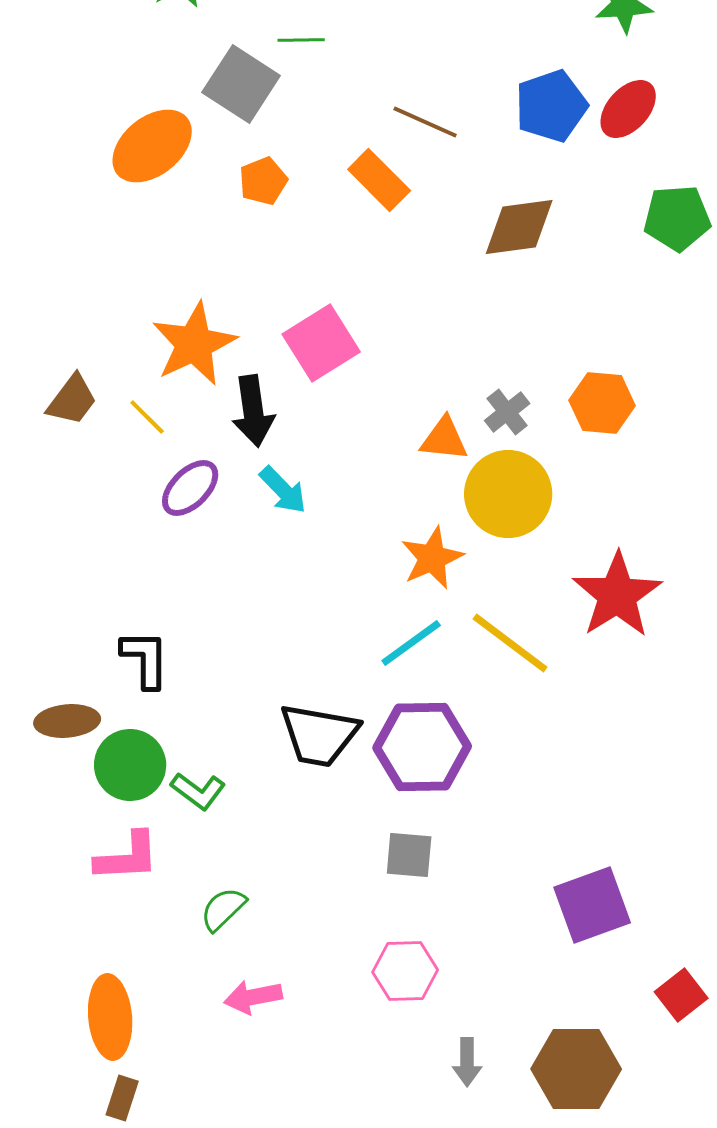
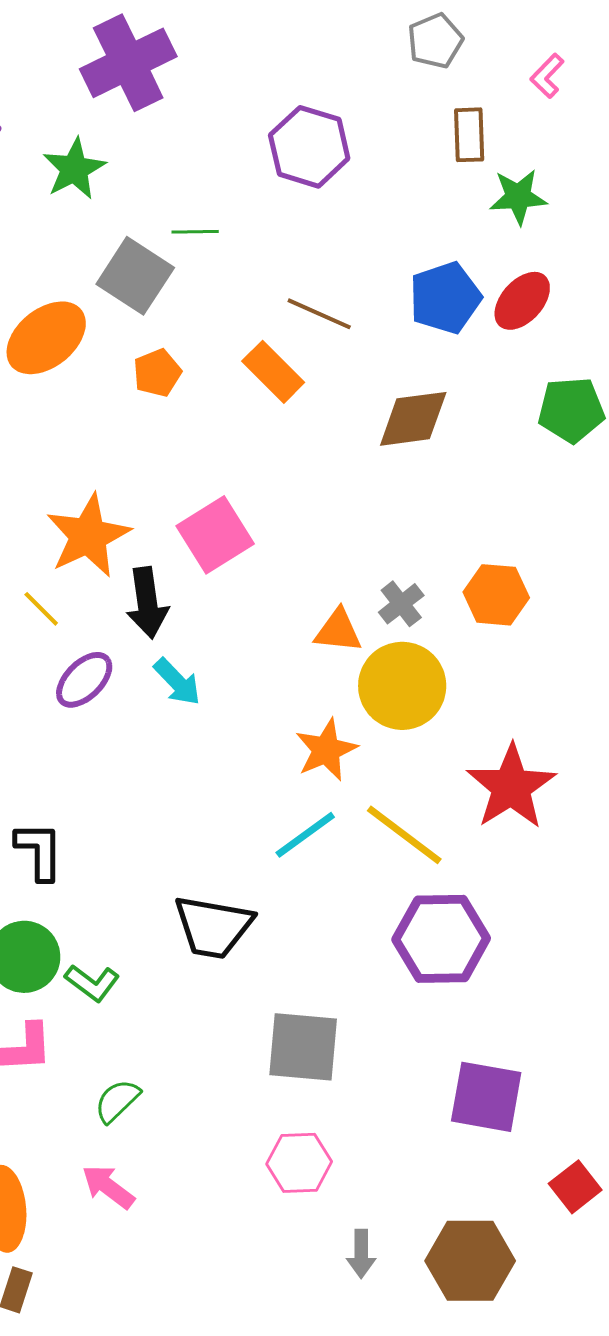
purple hexagon: (422, 747) -> (441, 939), moved
gray square: (409, 855) -> (303, 1047), size x1.5
purple square: (592, 905) -> (486, 1097), turned 30
pink arrow: (253, 997) -> (108, 1187), moved, turned 48

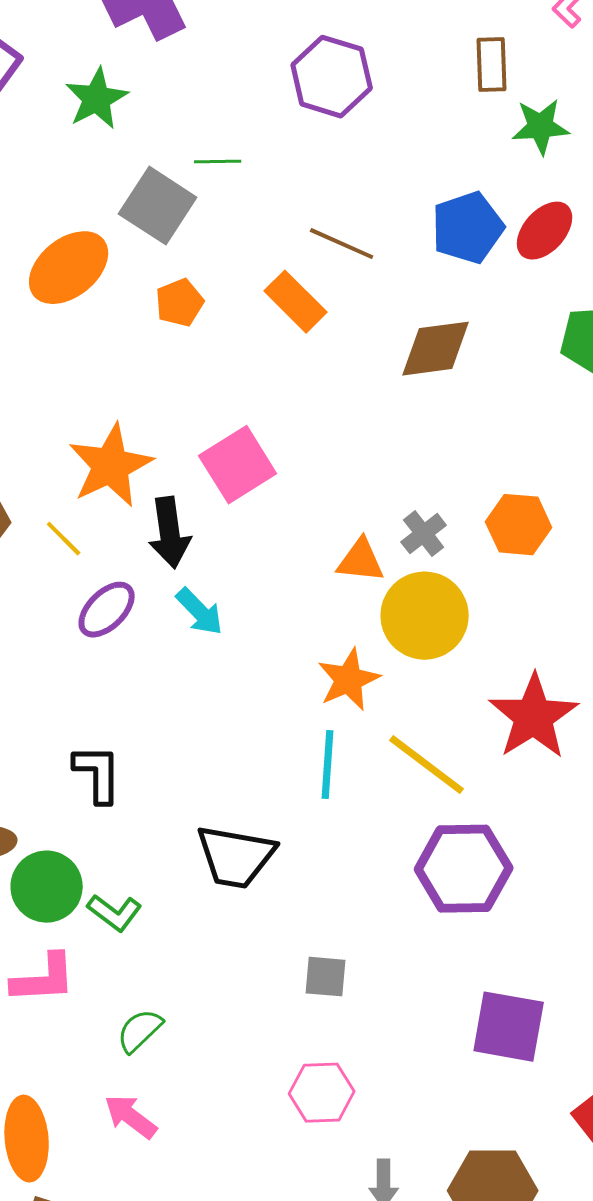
cyan line: (305, 835) -> (328, 765), turned -50
black L-shape: (39, 851) -> (98, 774), moved
gray square: (303, 1047) -> (326, 977), size x0.6

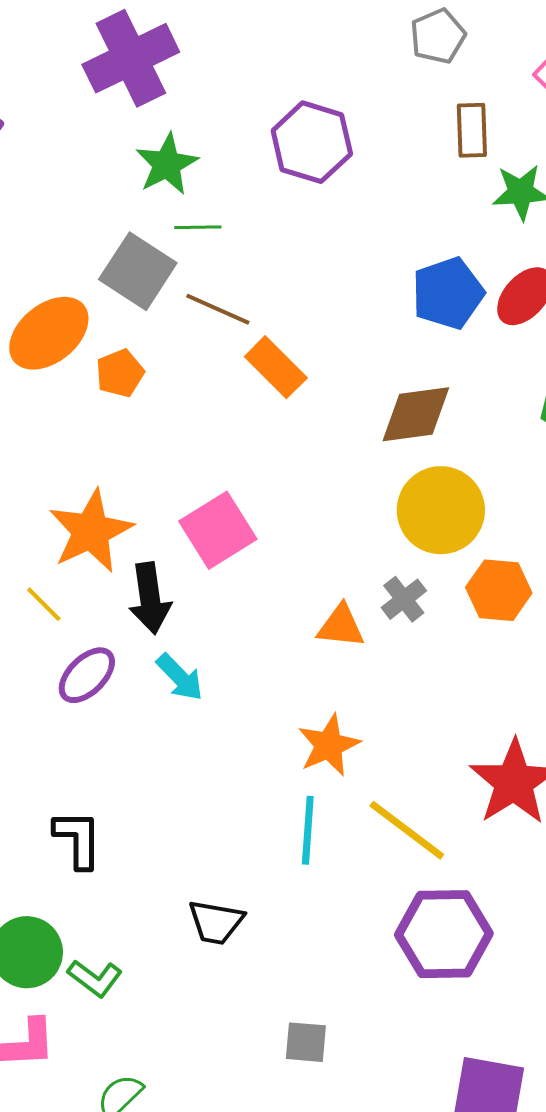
green star: (97, 99) -> (167, 164), moved
brown line: (342, 244) -> (218, 309), moved
orange pentagon: (180, 303) -> (120, 373), moved
yellow circle: (425, 616) -> (441, 510), moved
black trapezoid: (236, 857) -> (216, 922), size x0.7

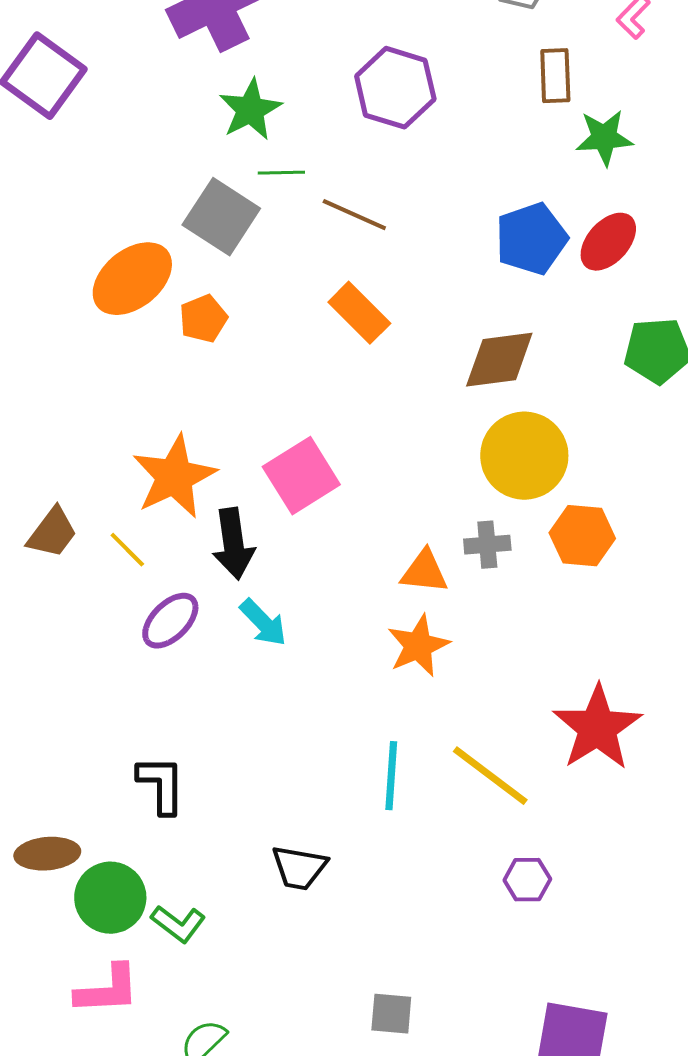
brown line: (218, 309) -> (354, 215), moved
gray cross: (404, 599) -> (487, 545), turned 33
orange star: (329, 745) -> (418, 646), moved
purple hexagon: (444, 934) -> (527, 880), size x0.5
gray square: (306, 1042) -> (391, 1014), moved

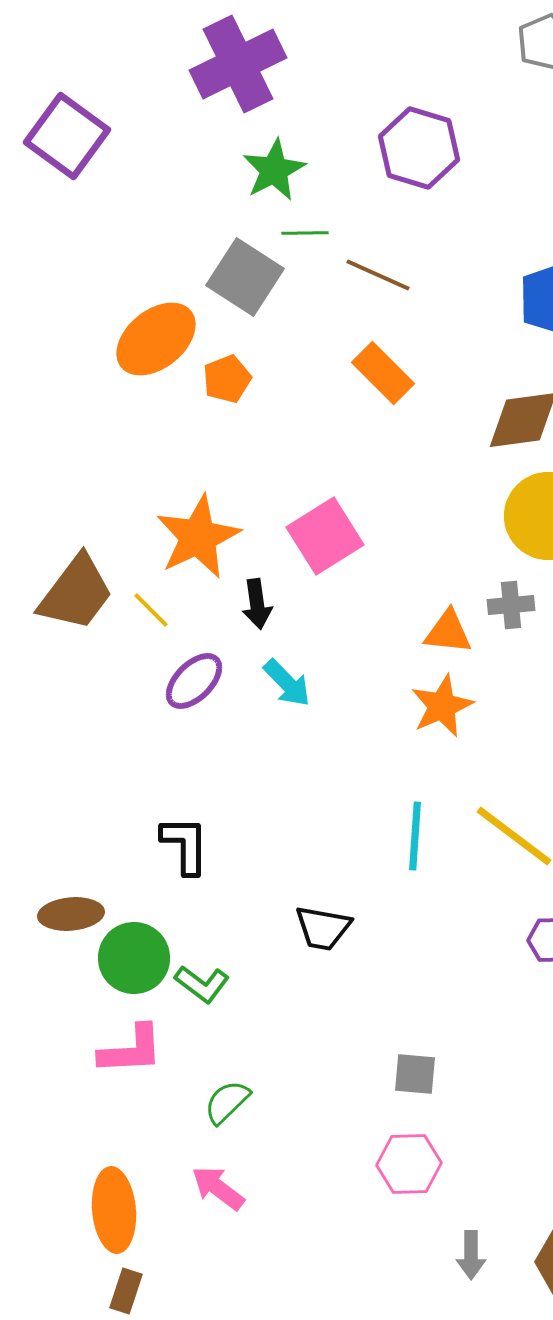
brown trapezoid: (52, 533) -> (76, 593), size x1.5
black arrow: (233, 544) -> (257, 604), size x0.7

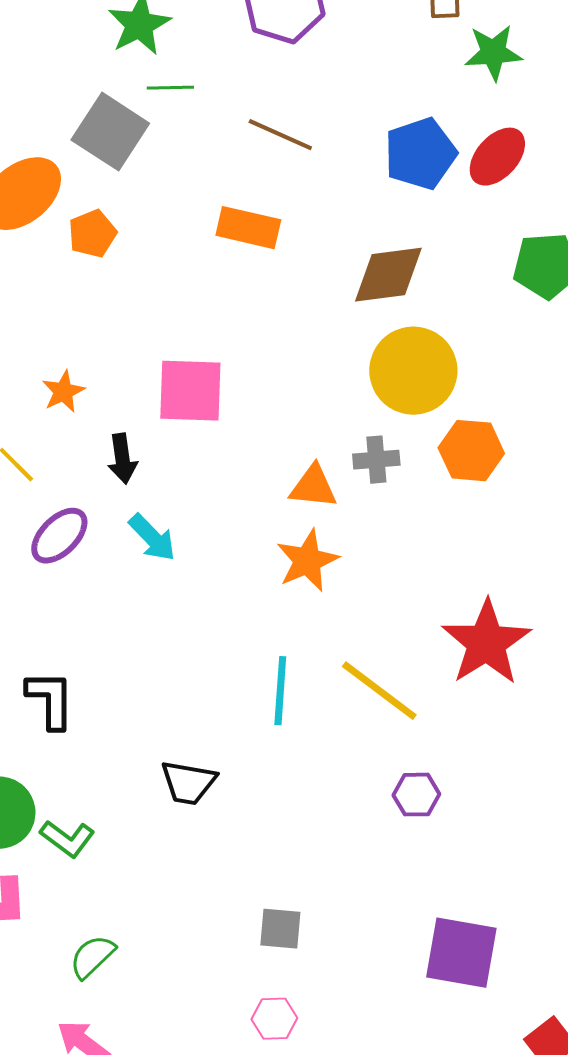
brown line: (378, 275) -> (280, 135), moved
orange rectangle: (383, 373) -> (248, 228), turned -32
pink square: (325, 536) -> (190, 391), turned 34
orange star: (198, 537) -> (63, 392), size x0.5
pink hexagon: (409, 1164) -> (274, 1019), size x0.7

